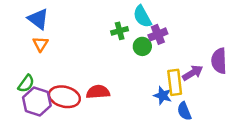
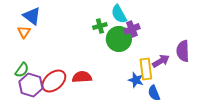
orange triangle: (41, 44) -> (24, 32), moved
green circle: (142, 46) -> (119, 39), size x1.6
red ellipse: (64, 97) -> (54, 81), turned -55

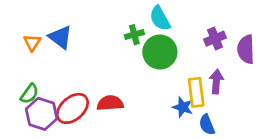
blue triangle: (32, 16) -> (60, 37), moved
purple cross: (132, 29) -> (215, 39), moved
purple semicircle: (183, 51) -> (246, 49), moved
purple arrow: (161, 61) -> (216, 82), turned -54

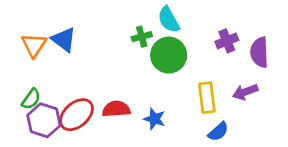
orange triangle: (32, 43) -> (34, 45), size x1.4
purple arrow: (216, 82) -> (245, 92), moved, turned -115
blue star: (183, 107) -> (154, 119), moved
blue semicircle: (207, 125) -> (218, 132), turned -110

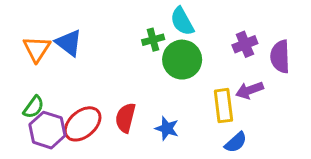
purple arrow: (245, 92) -> (250, 90), moved
red semicircle: (116, 109) -> (125, 118), turned -72

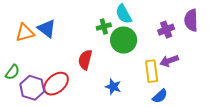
orange triangle: (37, 49) -> (25, 33), turned 42
purple semicircle: (280, 57) -> (191, 20), moved
green semicircle: (34, 107) -> (12, 72), moved
red semicircle: (125, 118) -> (85, 60), moved

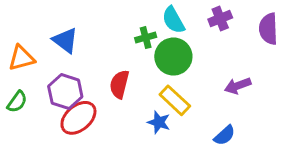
purple cross: (166, 30) -> (220, 19), moved
orange triangle: (25, 33) -> (21, 58), moved
yellow rectangle: (152, 71) -> (175, 100), moved, turned -40
purple hexagon: (32, 88) -> (65, 92), moved

